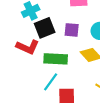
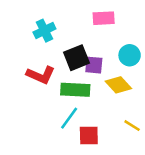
black square: (45, 28) -> (76, 58), moved
purple square: (72, 30) -> (94, 65), moved

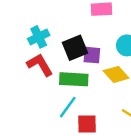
cyan cross: (44, 31) -> (39, 37), moved
red L-shape: (41, 75) -> (40, 65), turned -144

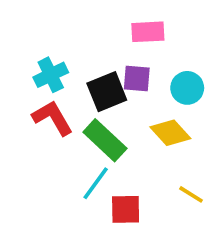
purple square: (92, 55) -> (137, 79), moved
green rectangle: (74, 79) -> (105, 140), turned 40

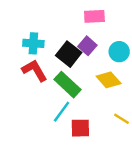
cyan cross: (51, 75) -> (33, 43), turned 30
purple square: (137, 79) -> (87, 46), turned 36
black square: (107, 92) -> (69, 54), turned -30

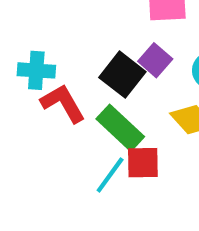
cyan cross: (33, 43) -> (36, 70), moved
red square: (80, 128) -> (143, 163), moved

